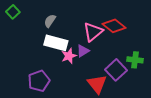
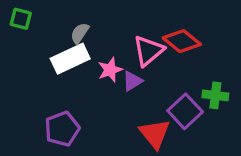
green square: (13, 12) -> (21, 19), turned -32
white rectangle: (56, 43) -> (70, 59), moved, turned -40
pink star: (69, 56) -> (110, 70), moved

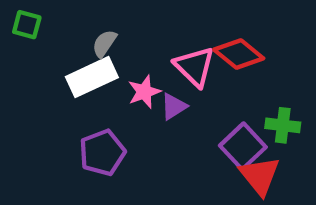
pink triangle: (148, 51) -> (195, 67), turned -36
purple pentagon: (62, 129) -> (102, 153), moved
red triangle: (155, 134) -> (260, 176), moved

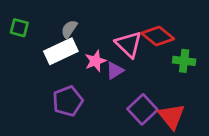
green square: (27, 25) -> (19, 28), moved
green cross: (283, 125) -> (184, 61), moved
purple square: (243, 146) -> (143, 109), moved

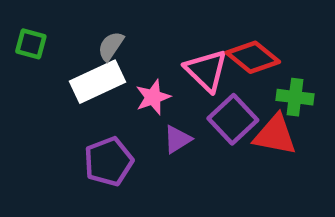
purple triangle: (115, 71) -> (177, 139), moved
purple square: (143, 109) -> (233, 119), moved
red triangle: (172, 116) -> (275, 135), moved, turned -40

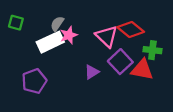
pink star: (153, 97) -> (69, 35), moved
purple pentagon: (109, 162) -> (34, 81), moved

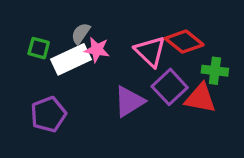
green square: (16, 23) -> (39, 48), moved
pink star: (69, 35) -> (97, 50), turned 30
purple triangle: (92, 72) -> (129, 101), size x1.5

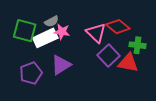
gray semicircle: (81, 34) -> (52, 21), turned -152
green square: (39, 48) -> (25, 31), size x1.6
purple triangle: (129, 101) -> (61, 65), moved

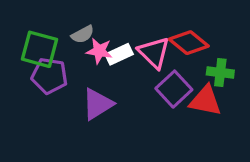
white rectangle: (45, 38) -> (119, 54), moved, size x0.7
purple pentagon: (31, 73) -> (49, 76), moved, turned 30

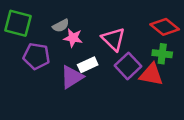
red diamond: (189, 43) -> (165, 27), moved
green square: (40, 49) -> (18, 23), moved
white rectangle: (119, 54) -> (88, 65), moved

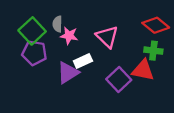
green square: (18, 23) -> (32, 31), moved, turned 32
gray semicircle: (61, 26) -> (57, 24), turned 119
purple square: (128, 66) -> (119, 79), moved

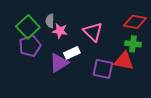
red diamond: (156, 25) -> (135, 22), turned -30
purple pentagon: (34, 53) -> (30, 46), turned -30
purple square: (119, 79) -> (103, 69), turned -35

